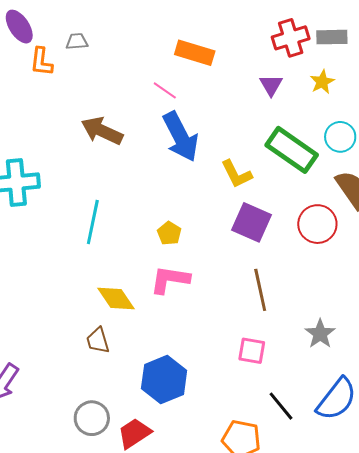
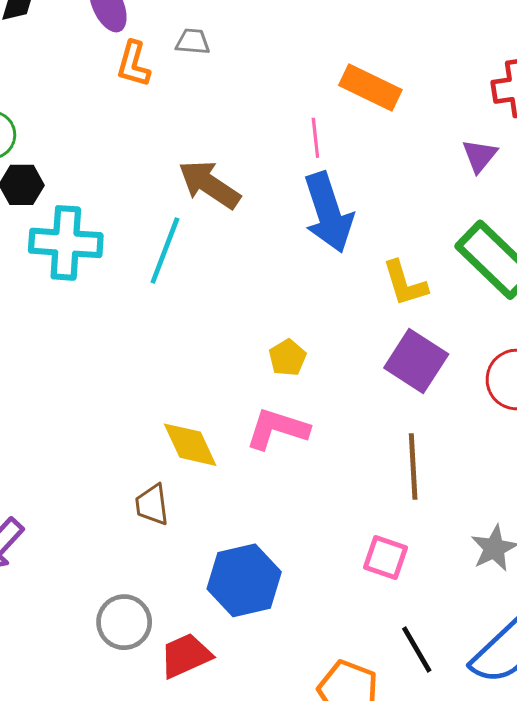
pink line: (165, 90) -> (315, 138), turned 40
cyan line: (93, 222) -> (165, 251), moved

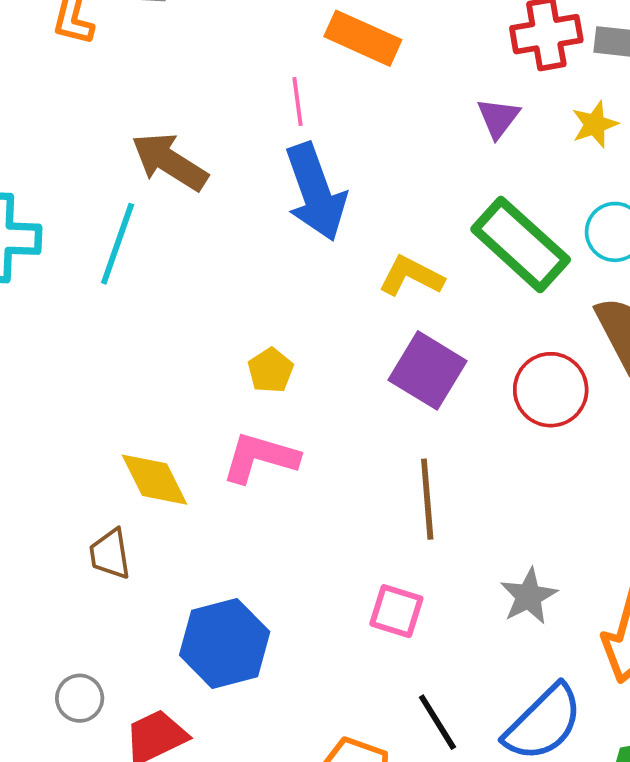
yellow L-shape: (405, 283) -> (411, 276), turned 136
gray circle: (124, 622) -> (80, 698), size x0.7

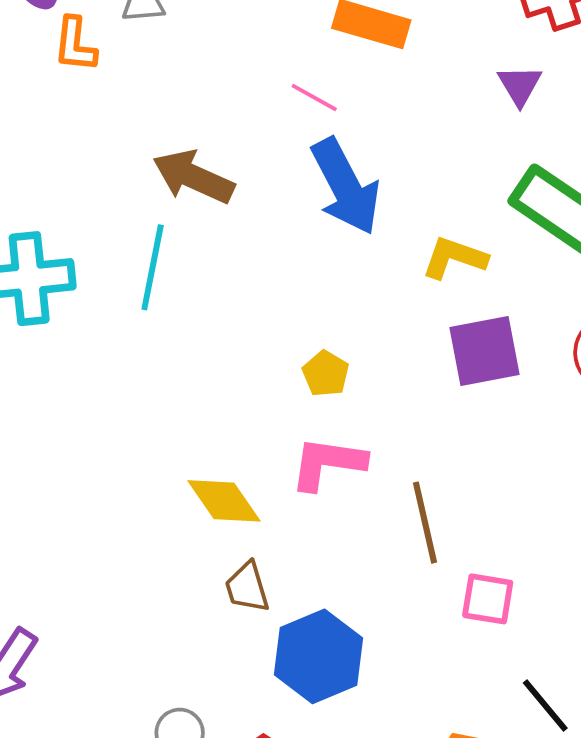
pink line: (297, 101) -> (314, 97), turned -45
purple square: (427, 370) -> (484, 351), turned -34
brown line: (427, 499) -> (425, 523), moved
brown trapezoid: (110, 554) -> (247, 587), moved

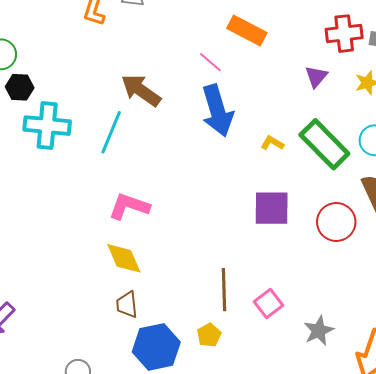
yellow L-shape: (454, 258) -> (272, 143), moved, size x0.7
yellow pentagon: (326, 374) -> (209, 335), moved
pink L-shape: (328, 463) -> (129, 206), moved
pink square: (488, 599) -> (269, 303), moved, turned 32

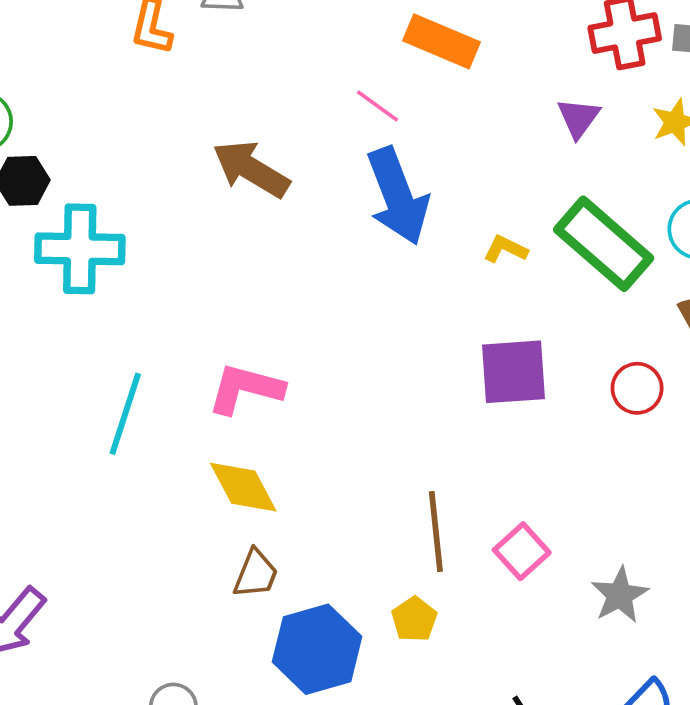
cyan line: (111, 132) -> (125, 414), moved
red circle: (336, 222) -> (637, 388), size x0.7
brown trapezoid: (127, 305) -> (256, 574), turned -148

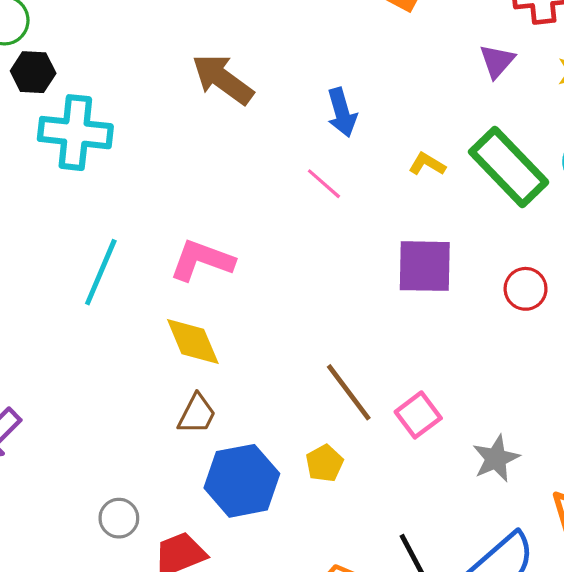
pink line: (378, 106) -> (324, 184), moved
blue arrow: (398, 196) -> (342, 112), size x0.6
brown line: (436, 532) -> (349, 392), turned -36

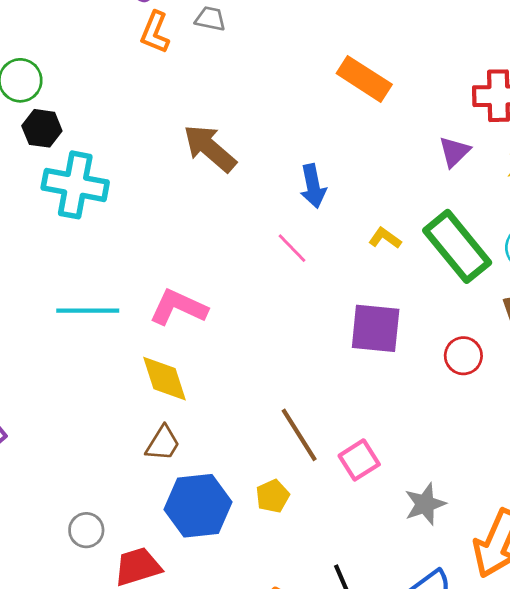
cyan line: (101, 272) -> (88, 311), turned 62

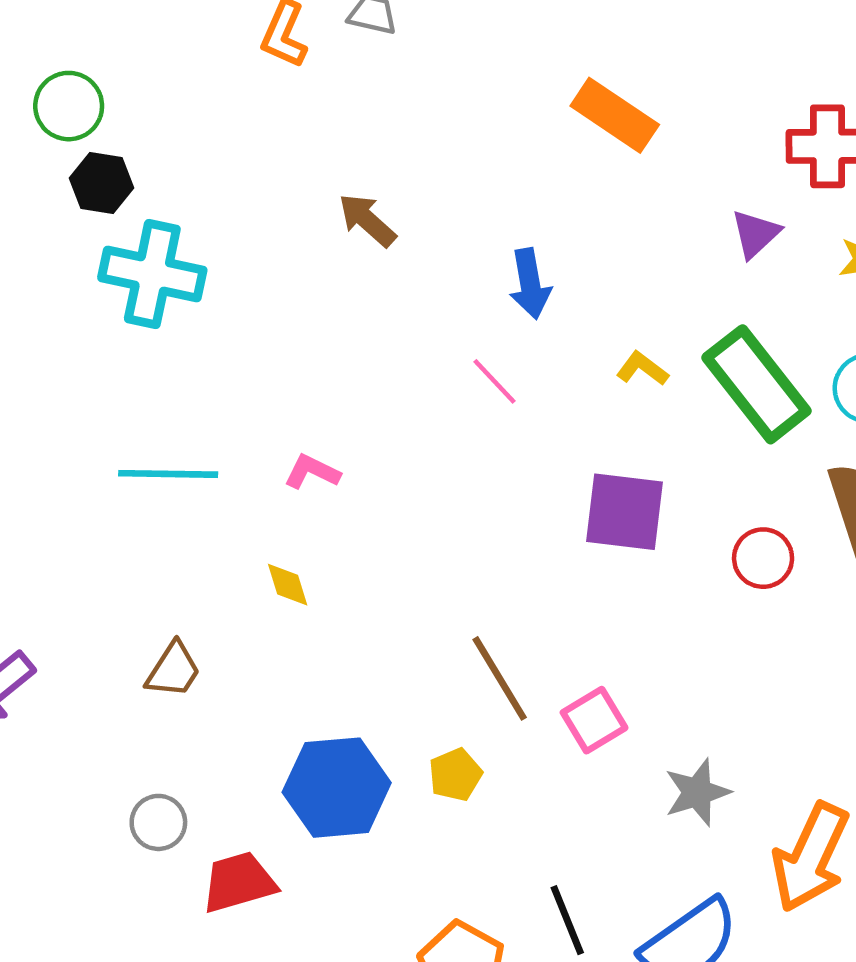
brown arrow: (210, 148) -> (367, 220), size x0.7
pink L-shape: (178, 307) -> (312, 472), size x0.6
yellow diamond: (164, 379) -> (288, 585), size x0.6
brown trapezoid: (163, 443) -> (173, 670), moved

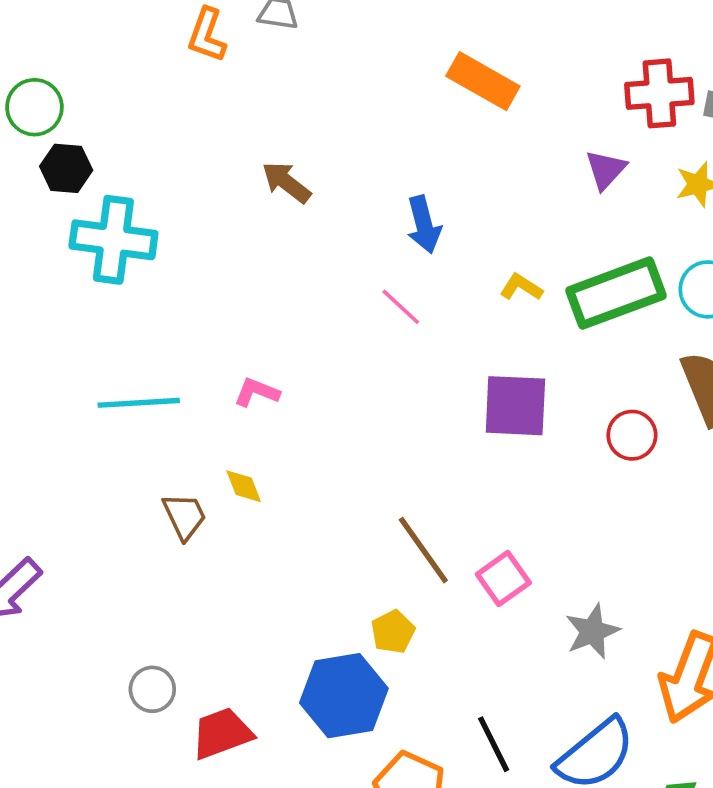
green rectangle: (757, 384) -> (616, 293), turned -68
brown trapezoid: (173, 670) -> (185, 516), moved, turned -54
blue hexagon: (337, 788) -> (344, 696), moved

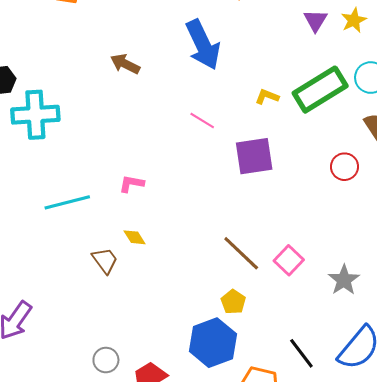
purple triangle: (606, 170) -> (315, 20), moved
blue arrow: (424, 225) -> (203, 45), moved, size x1.6
purple square: (515, 406) -> (254, 156), moved

